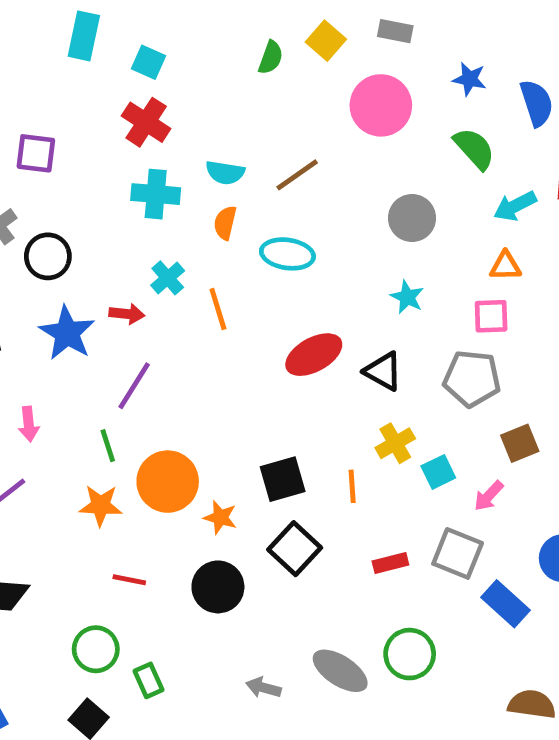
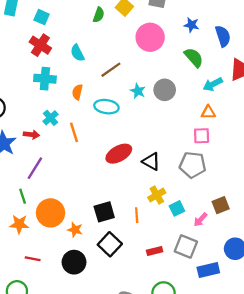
cyan semicircle: (225, 172) -> (77, 53), moved, turned 54
cyan star: (407, 297) -> (138, 91), moved
brown square: (520, 443) -> (221, 205), moved
blue rectangle: (505, 604) -> (208, 270), turned -55

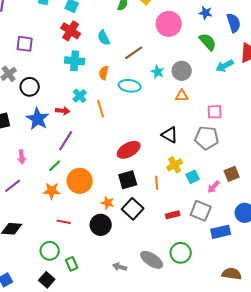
orange triangle: (208, 112) -> (182, 96), moved
red ellipse: (119, 154) -> (129, 150), moved
green line: (23, 196) -> (55, 166), turned 64
orange star: (75, 230) -> (108, 203), moved

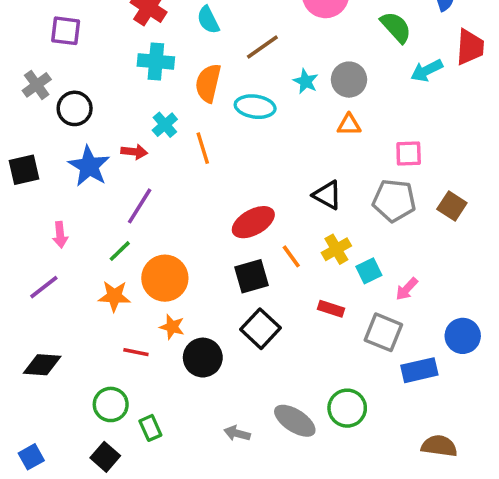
orange semicircle: (104, 73) -> (208, 83), size x1.5
brown square: (232, 174) -> (452, 206), moved, turned -35
orange line: (157, 183) -> (291, 256), moved, turned -32
orange star: (108, 203) -> (172, 327), moved
red rectangle: (173, 215) -> (331, 309), moved, turned 32

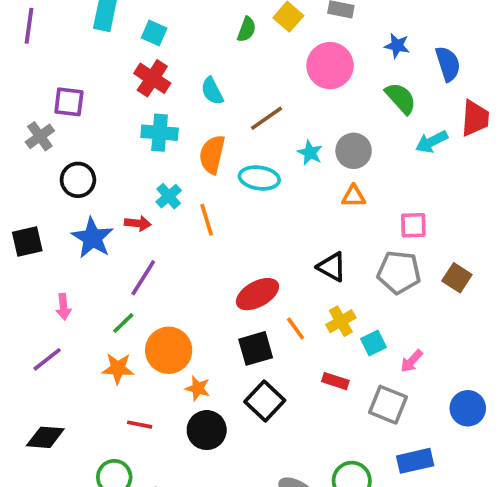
gray cross: (37, 85) -> (40, 136), moved
orange star: (172, 327) -> (198, 388), moved
blue rectangle: (419, 370) -> (415, 461), moved

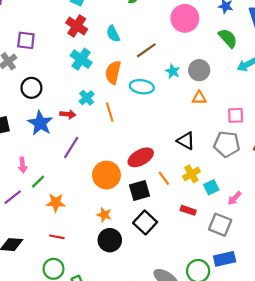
cyan cross: (160, 133) -> (81, 59), turned 30
green line: (123, 323) -> (38, 182), moved
orange circle: (169, 350) -> (106, 175), moved
red line: (140, 425) -> (57, 237), moved
blue rectangle: (415, 461) -> (225, 259), moved

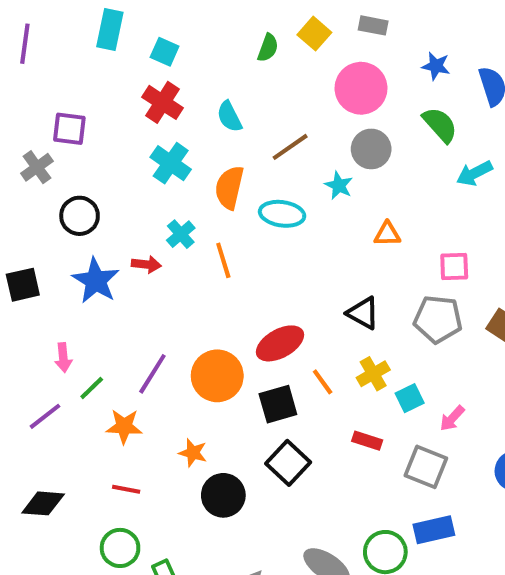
gray circle: (199, 70) -> (371, 149), moved
purple line: (71, 147) -> (152, 374), moved
orange star: (104, 215) -> (193, 453), moved

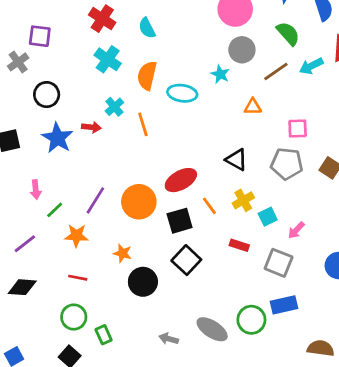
brown line: (290, 147) -> (276, 71), moved
purple line: (45, 416) -> (25, 244), moved

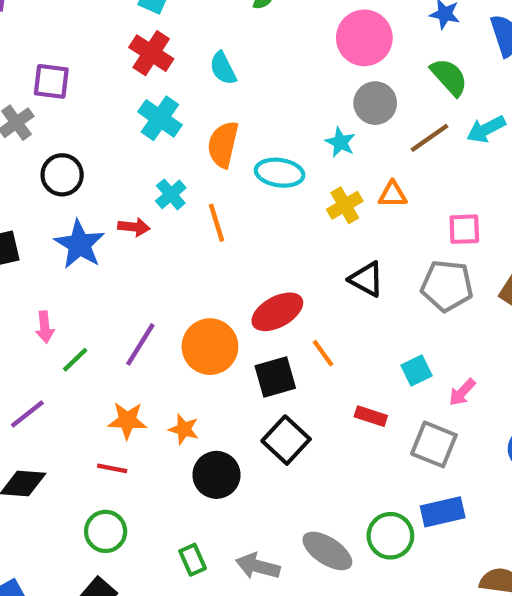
yellow cross: (243, 200) -> (345, 205), moved
orange star: (76, 236) -> (127, 421), moved
green rectangle: (104, 335) -> (193, 560), moved
gray arrow: (169, 339) -> (258, 566), size x1.4

